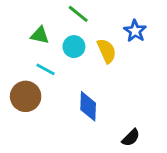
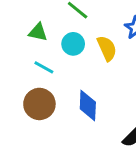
brown circle: (26, 96) -> (39, 104), moved

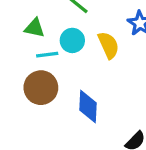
cyan line: (44, 67) -> (47, 55), moved, turned -36
brown circle: (39, 104) -> (41, 88), moved

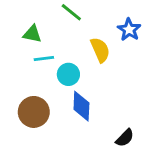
cyan circle: (72, 40) -> (68, 74), moved
brown circle: (41, 88) -> (34, 112), moved

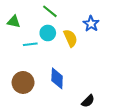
green triangle: (32, 34) -> (14, 22), moved
cyan circle: (68, 74) -> (48, 33), moved

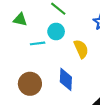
yellow semicircle: (70, 38) -> (81, 49), moved

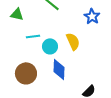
cyan circle: (56, 32) -> (50, 46), moved

